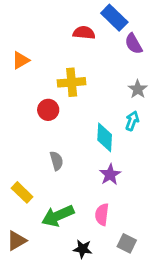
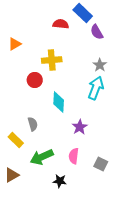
cyan arrow: (132, 121) -> (96, 88), size x1.6
cyan diamond: (105, 137) -> (59, 102), moved
gray semicircle: (56, 161) -> (33, 124), moved
gray square: (127, 243) -> (101, 164), moved

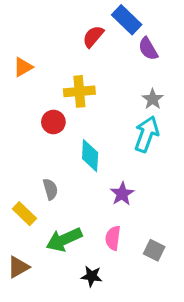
red semicircle: (61, 24) -> (93, 36), turned -56

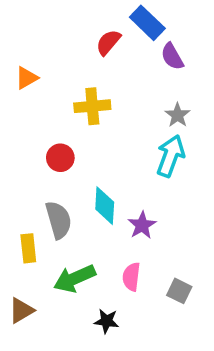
red circle: (53, 122) -> (60, 158), moved
cyan diamond: (90, 156) -> (105, 206), moved
gray semicircle: (50, 189) -> (59, 220), size x1.5
yellow rectangle: (24, 214) -> (28, 248), turned 40

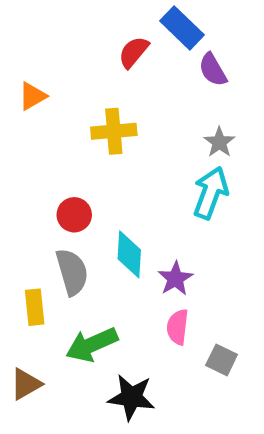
red circle: (60, 158) -> (74, 215), moved
pink semicircle: (131, 277) -> (178, 327), moved
black star: (107, 321) -> (131, 397), size x1.5

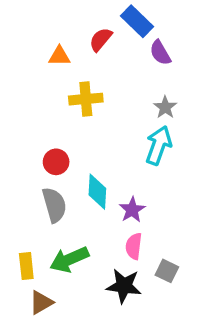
orange triangle: (32, 96) -> (59, 56), moved, turned 30
yellow rectangle: (35, 307) -> (26, 266), moved
brown triangle: (26, 384) -> (41, 302), moved
black star: (131, 397) -> (124, 286), moved

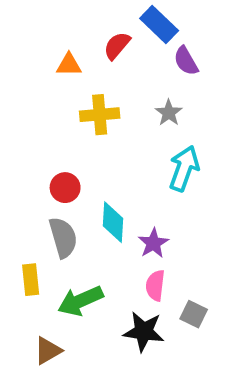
gray star: (165, 107) -> (169, 113), moved
yellow rectangle: (26, 266) -> (31, 280), moved

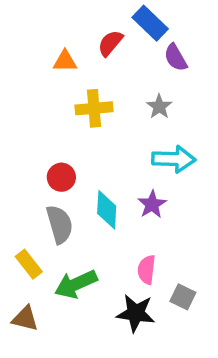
cyan arrow: (184, 168) -> (174, 159), turned 72
purple star: (153, 243) -> (152, 204), moved
yellow rectangle: (31, 280) -> (29, 264), turned -32
brown triangle: (48, 351) -> (25, 319), moved, turned 44

